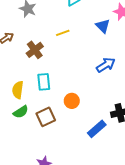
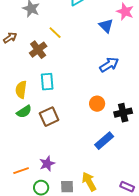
yellow line: (63, 33) -> (55, 33), moved, turned 64
orange circle: (72, 101) -> (97, 104), moved
blue rectangle: (97, 129) -> (104, 141), moved

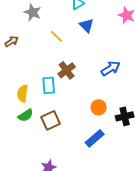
blue triangle: (106, 26) -> (87, 25), moved
brown cross: (38, 50) -> (67, 70), moved
blue rectangle: (104, 141) -> (95, 138), moved

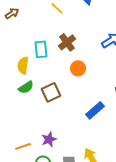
cyan rectangle: (49, 85) -> (41, 49), moved
orange circle: (99, 107) -> (78, 68), moved

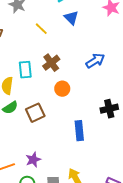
blue rectangle: (95, 110) -> (79, 131), turned -54

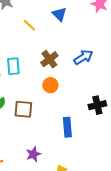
brown cross: (51, 63) -> (49, 59), moved
brown square: (35, 113) -> (23, 109), turned 30
purple star: (33, 160) -> (33, 154), moved

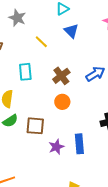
cyan rectangle: (13, 66) -> (25, 72), moved
purple star: (33, 154) -> (56, 147), moved

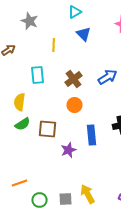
yellow line: (41, 42) -> (54, 45), turned 48
blue rectangle: (79, 144) -> (92, 135), moved

